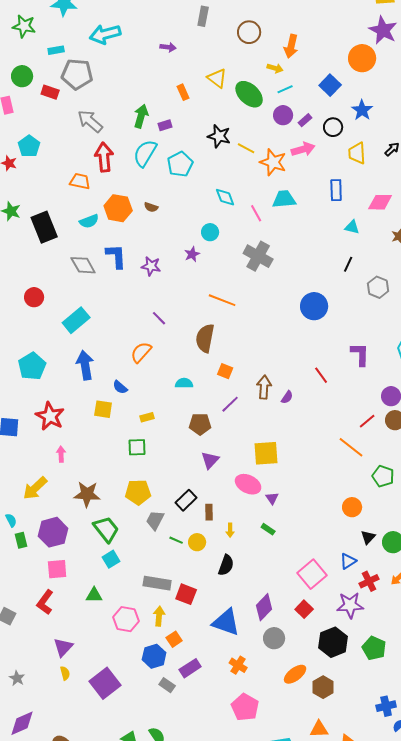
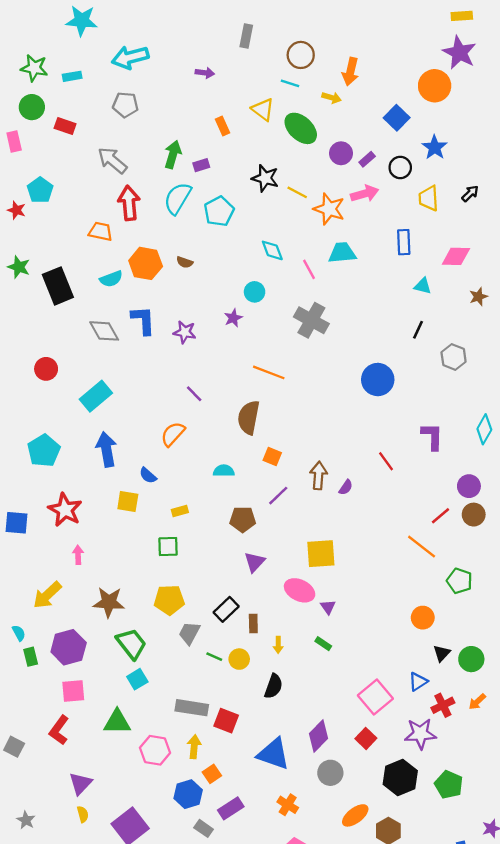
green star: (24, 26) -> (34, 68), moved
gray pentagon: (77, 74) -> (125, 105), moved, size x0.7
cyan line: (285, 89) -> (290, 83), moved, turned 42
green triangle: (94, 595) -> (117, 722), size x1.4

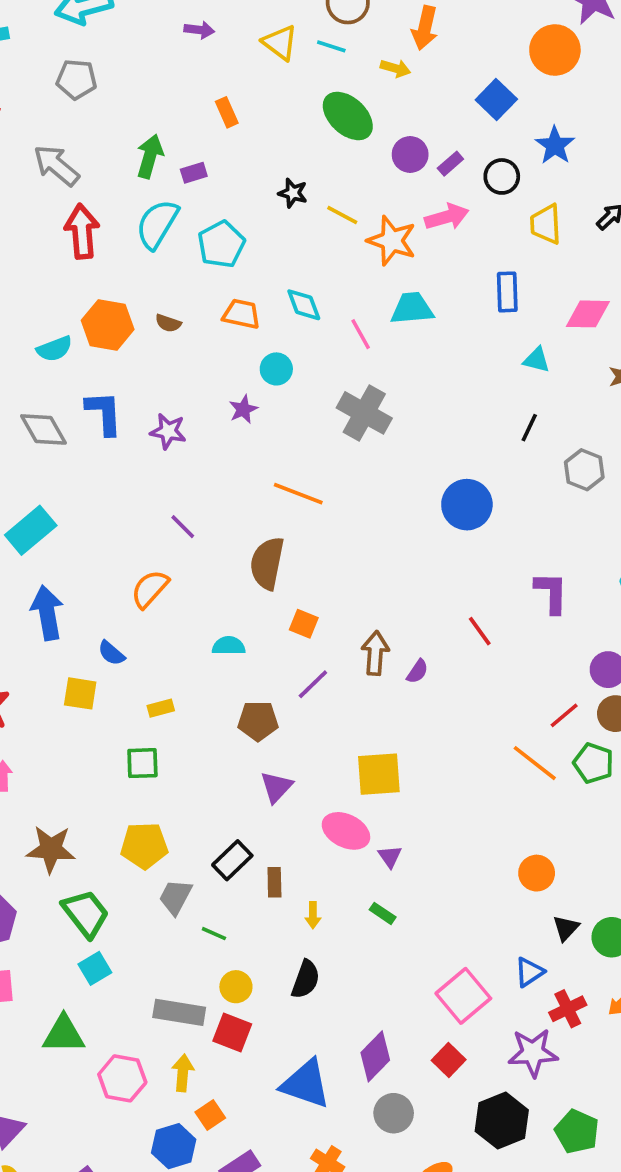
yellow triangle: (263, 109) -> (280, 43), moved
black star: (265, 178) -> (293, 193), size x0.7
orange trapezoid: (101, 231) -> (241, 314), moved
green pentagon: (459, 581) -> (593, 763), moved
yellow circle: (239, 659) -> (236, 987), moved

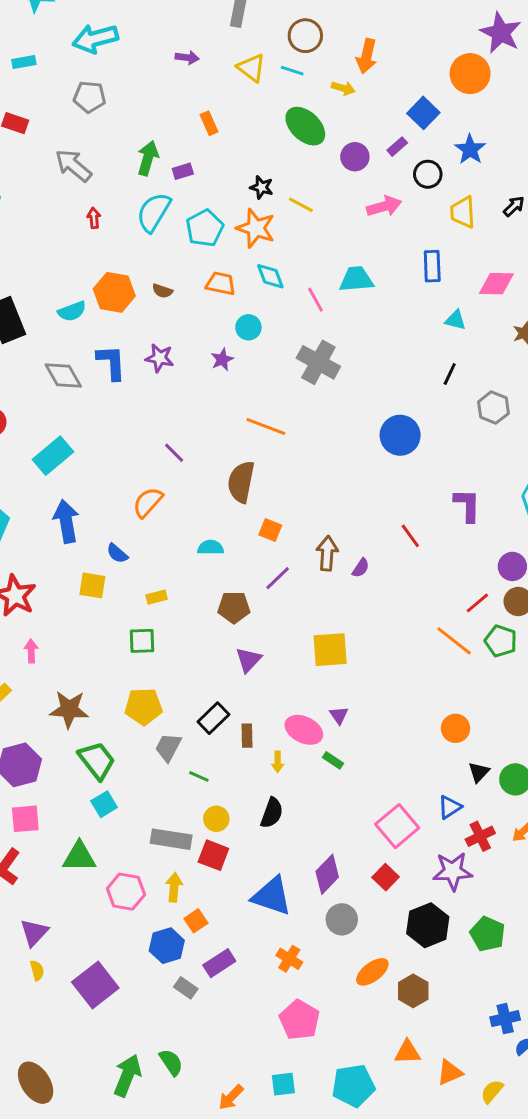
purple rectangle: (450, 164) -> (397, 147), moved
red arrow: (82, 231) -> (94, 218), size x0.5
orange star: (392, 241) -> (256, 228), moved
purple star: (168, 431) -> (159, 358), moved
pink ellipse: (346, 831) -> (304, 730), moved

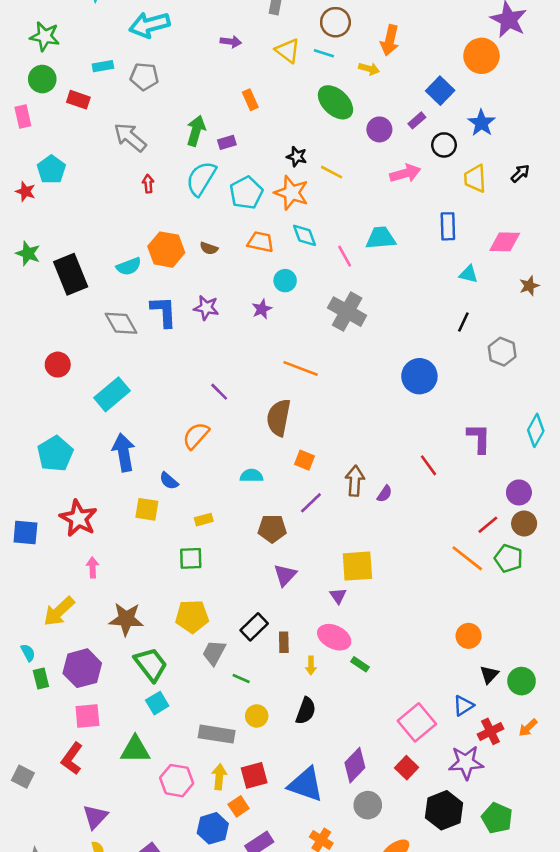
cyan rectangle: (24, 62) -> (103, 66), moved
purple triangle: (339, 715) -> (338, 596), moved
red square: (213, 855) -> (254, 775), moved, turned -36

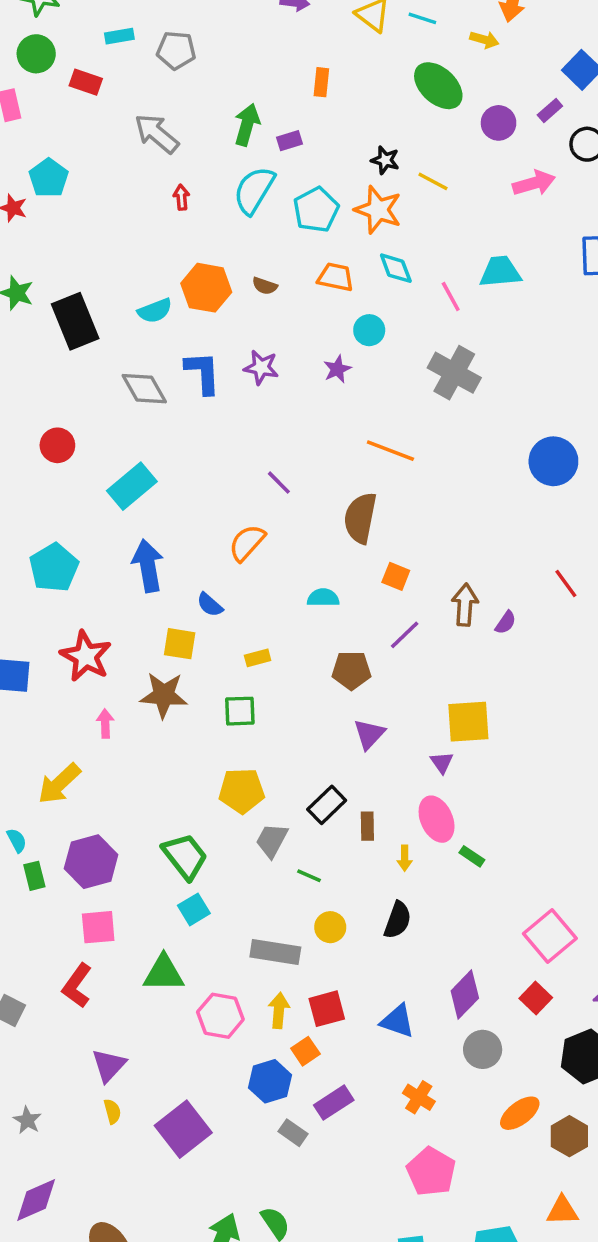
orange rectangle: (250, 100) -> (321, 82), turned 30
brown star: (126, 619) -> (164, 695), moved
pink ellipse: (334, 637) -> (437, 819), turned 40
blue triangle: (306, 784) -> (398, 1021), size x0.7

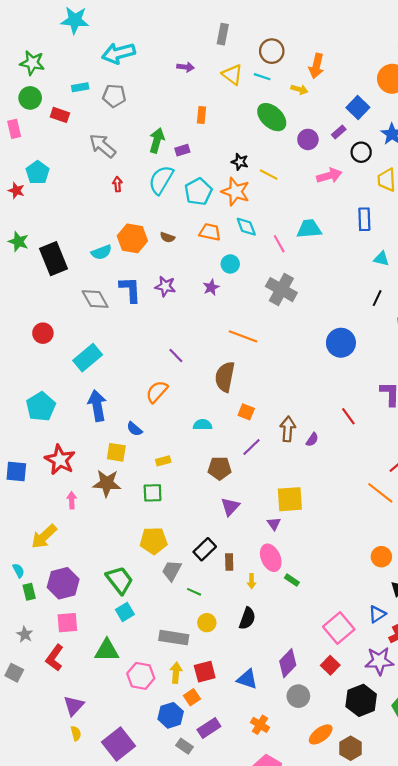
gray star: (27, 1120) -> (25, 634), moved

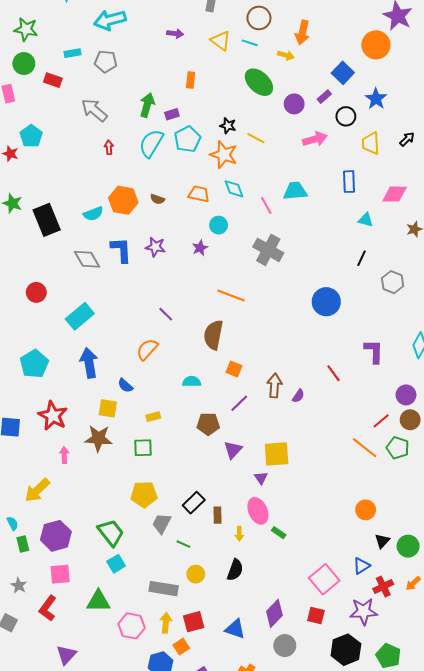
cyan pentagon: (198, 192) -> (187, 139), moved
purple triangle: (230, 507) -> (233, 450), moved
red square: (330, 665) -> (316, 616), turned -30

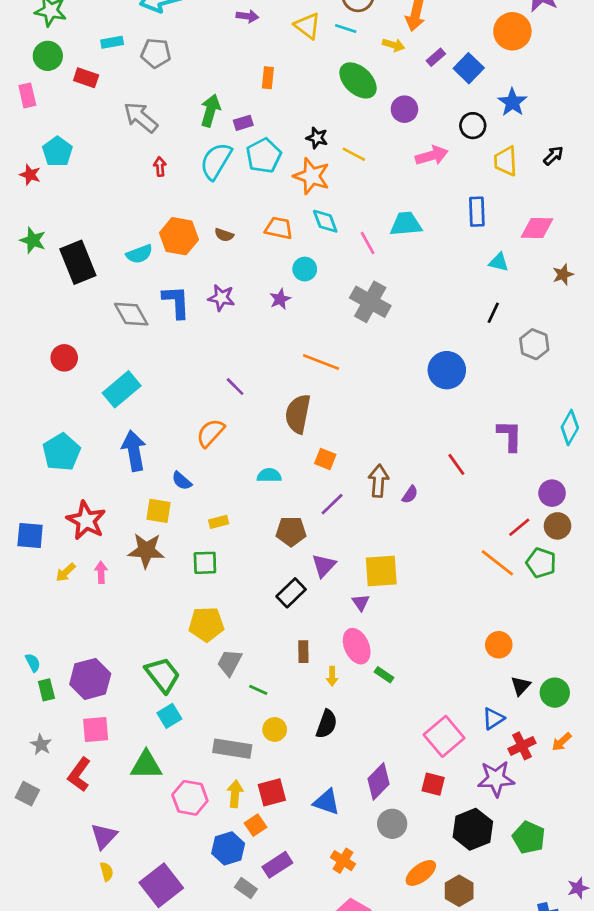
purple rectangle: (324, 97) -> (436, 57), moved
yellow arrow: (37, 490) -> (66, 572), moved, size x0.6
black rectangle: (194, 503) -> (291, 593), moved

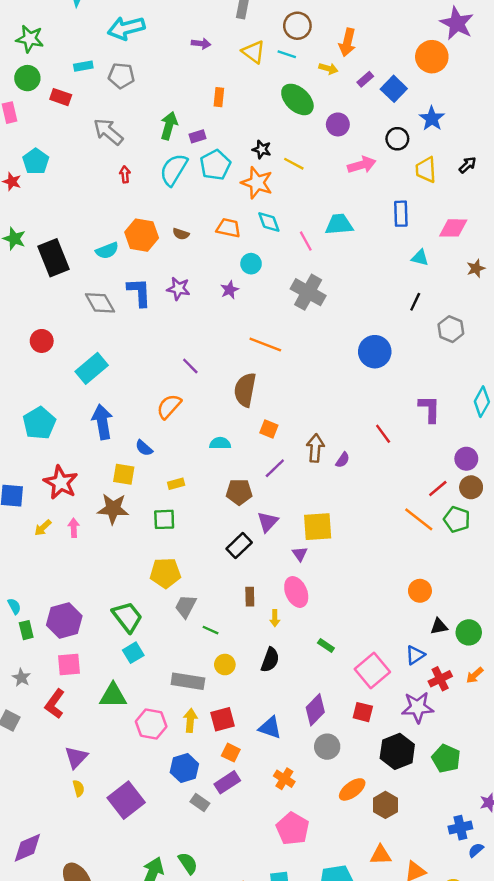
green rectangle: (384, 675) -> (326, 646), moved
black triangle: (521, 686) -> (439, 626), turned 36
orange square: (256, 825) -> (231, 753), moved, turned -30

